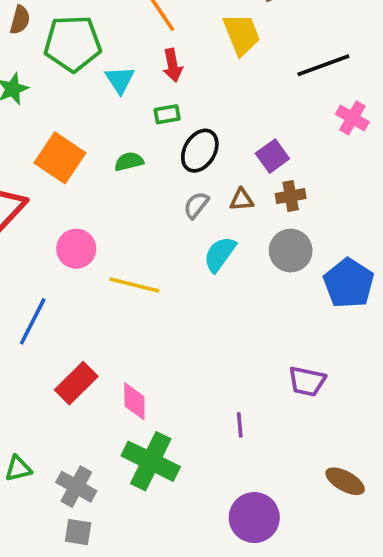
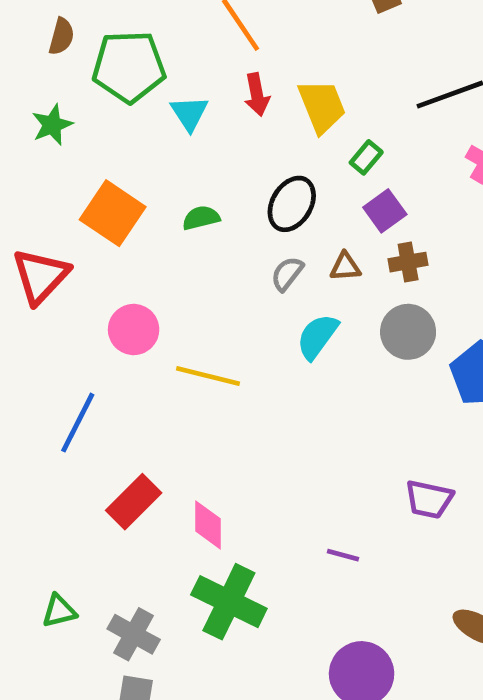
yellow trapezoid: (242, 34) -> (322, 106), moved
green rectangle: (167, 114) -> (366, 157), moved, turned -40
purple line: (240, 425) -> (343, 555), turned -70

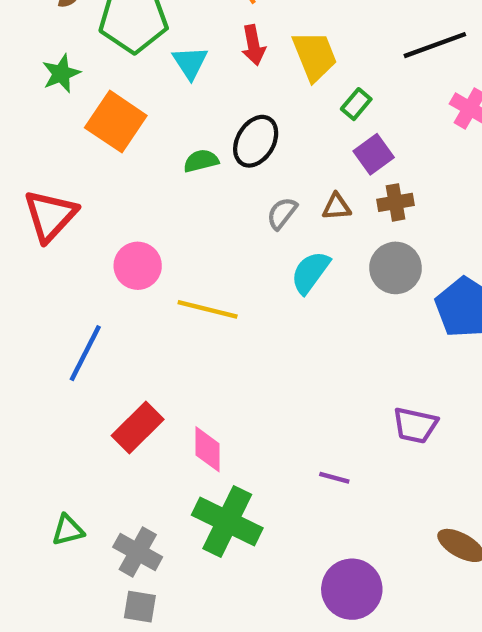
black ellipse: (292, 204) -> (256, 141), moved
orange square: (113, 213) -> (116, 122), moved

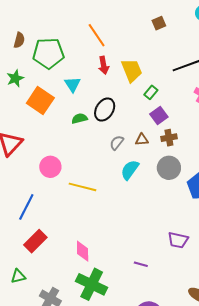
cyan triangle: (190, 63) -> (72, 84), moved
red rectangle: (138, 427) -> (35, 241), moved
green triangle: (68, 530) -> (18, 276), moved

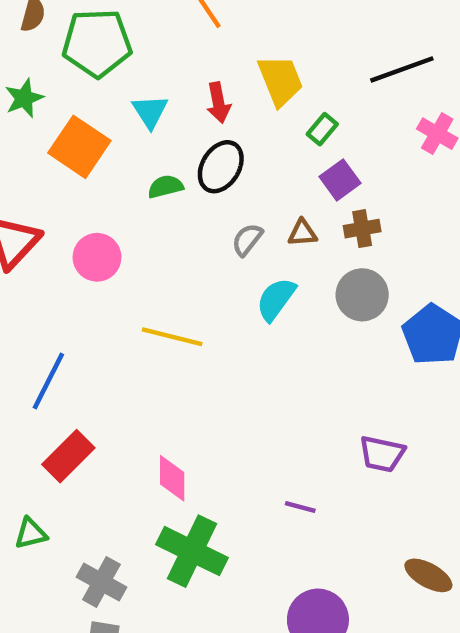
red arrow: (104, 65) -> (219, 103), moved
pink circle: (50, 167) -> (97, 257), moved

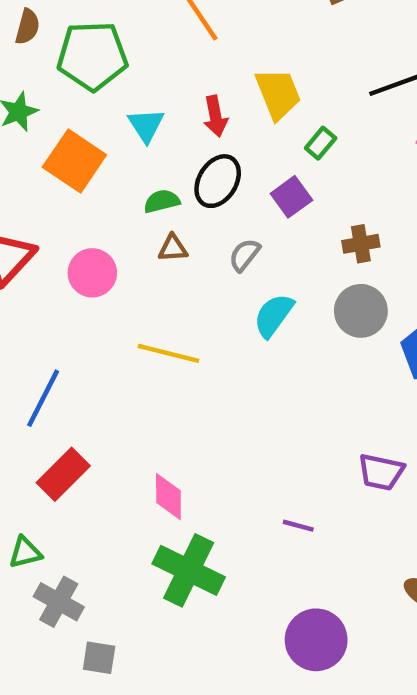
purple square: (340, 180) -> (291, 197), moved
brown triangle: (302, 233) -> (173, 248), moved
gray cross: (101, 582) -> (59, 602), moved

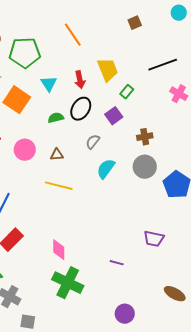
brown triangle: (173, 248) -> (57, 155), moved
purple circle: (316, 640) -> (125, 314), size x0.7

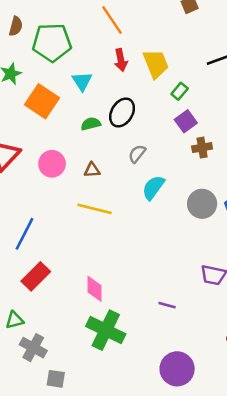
red arrow: (80, 80) -> (121, 60), moved
purple square: (114, 116) -> (186, 121), moved
gray circle: (145, 167) -> (202, 204), moved
purple circle: (125, 314) -> (177, 369), size x1.4

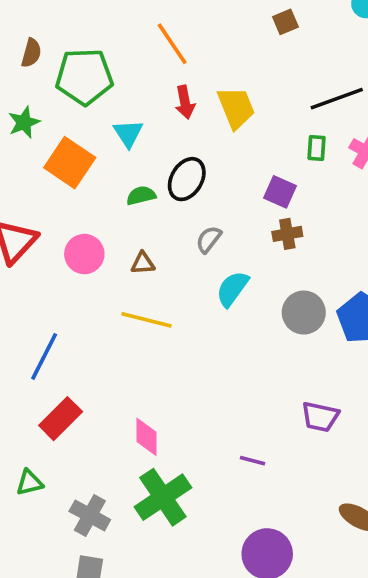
green rectangle: (180, 91) -> (317, 148), moved, turned -36
purple square: (186, 121) -> (280, 192), turned -30
brown cross: (202, 148) -> (287, 234), moved
green cross: (106, 330) -> (163, 497), turned 30
gray cross: (33, 348) -> (90, 515), moved

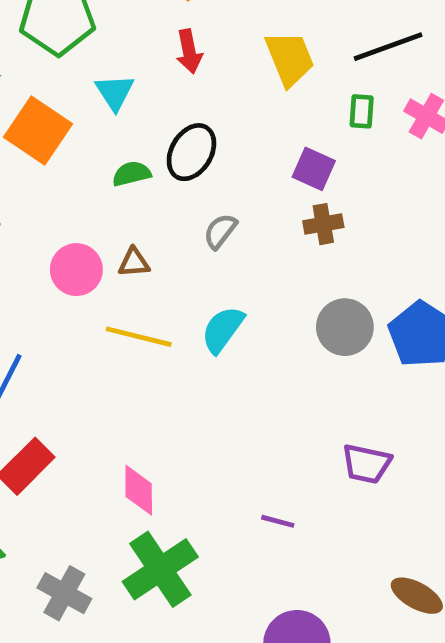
yellow trapezoid: (236, 108) -> (290, 59), moved
pink circle: (84, 254) -> (76, 270), moved
cyan semicircle: (232, 289) -> (223, 330), moved

